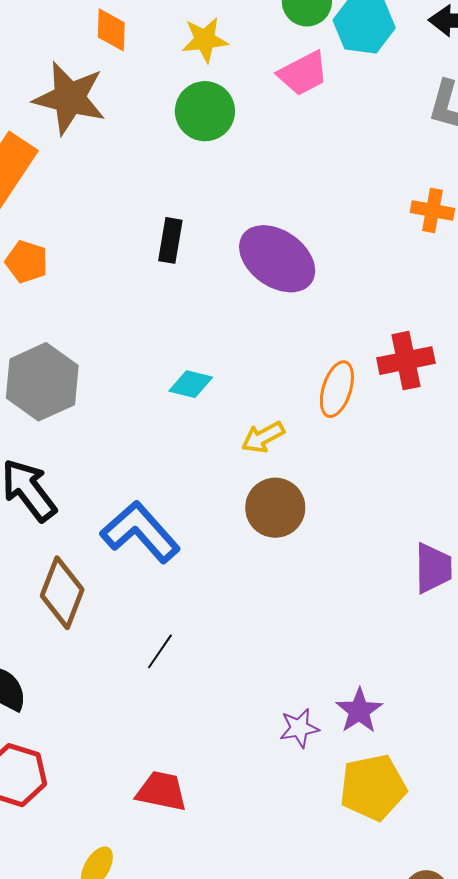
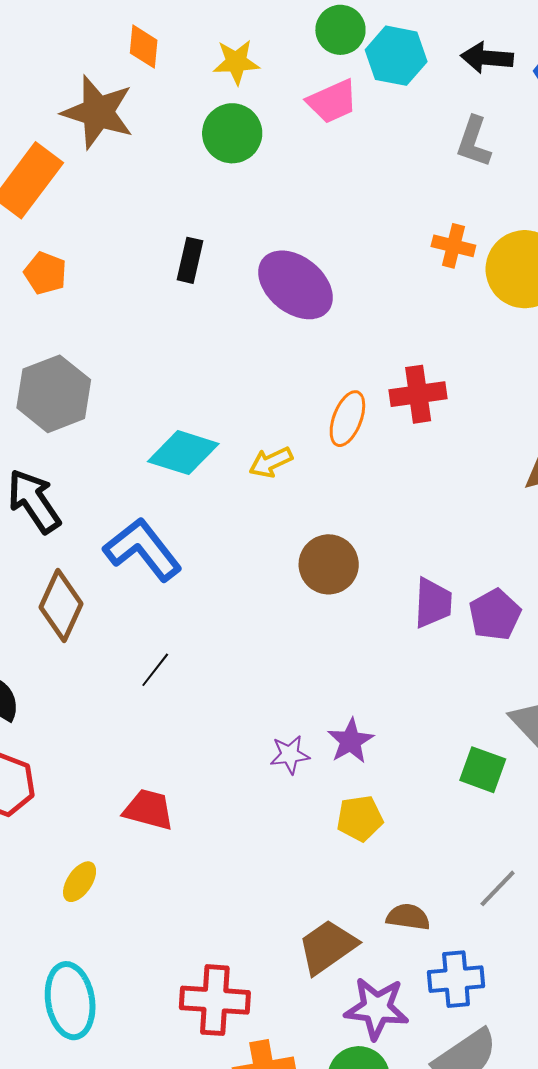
cyan diamond: (191, 384) -> (183, 453), moved, size x1.6
brown circle: (275, 508) -> (329, 564), moved
yellow pentagon: (373, 787) -> (360, 818), size x0.7

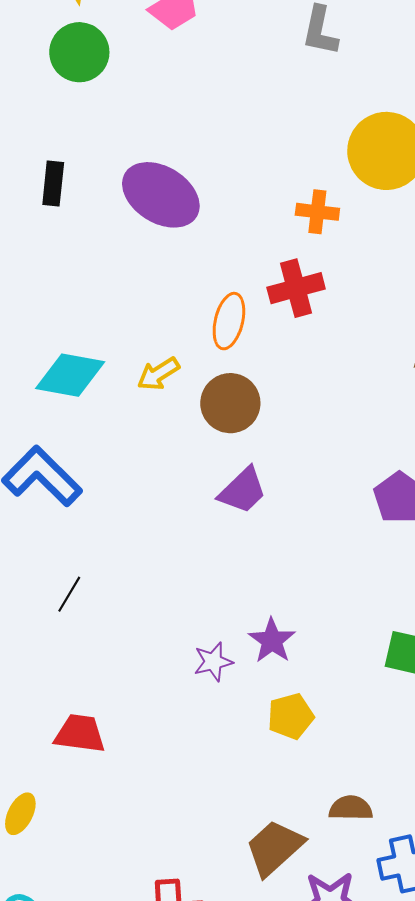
orange cross: (453, 246) -> (317, 212), moved
brown circle: (329, 564) -> (230, 403), moved
purple trapezoid: (433, 603) -> (243, 491), moved, turned 50

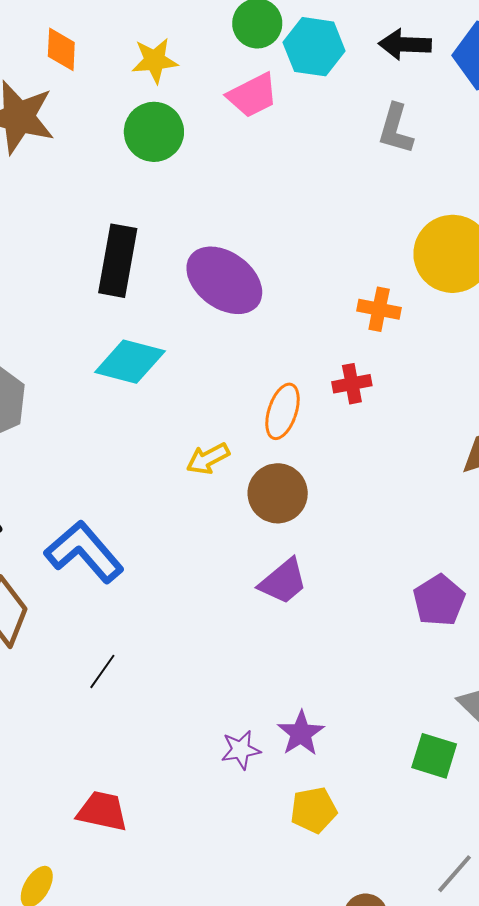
black rectangle: (53, 183) -> (118, 261), size x1.6
red cross: (296, 288) -> (352, 384), size x0.7
cyan diamond: (70, 375) -> (130, 362), moved

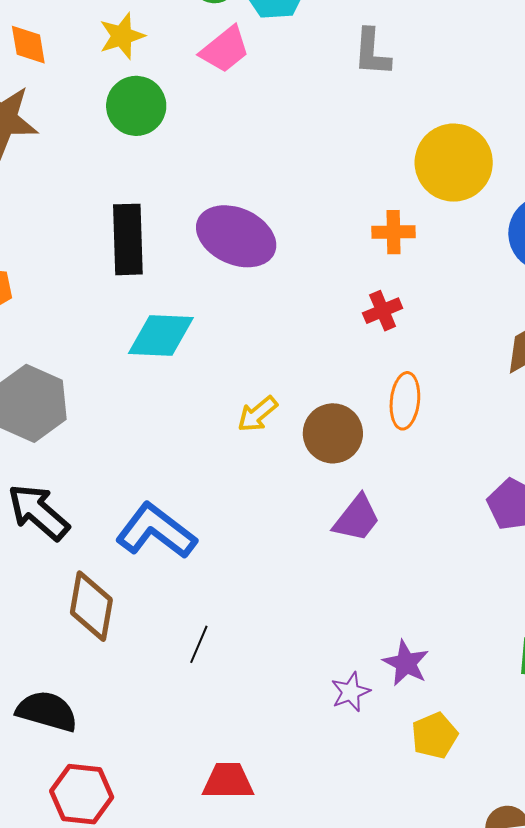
orange ellipse: (282, 411) -> (405, 401), moved

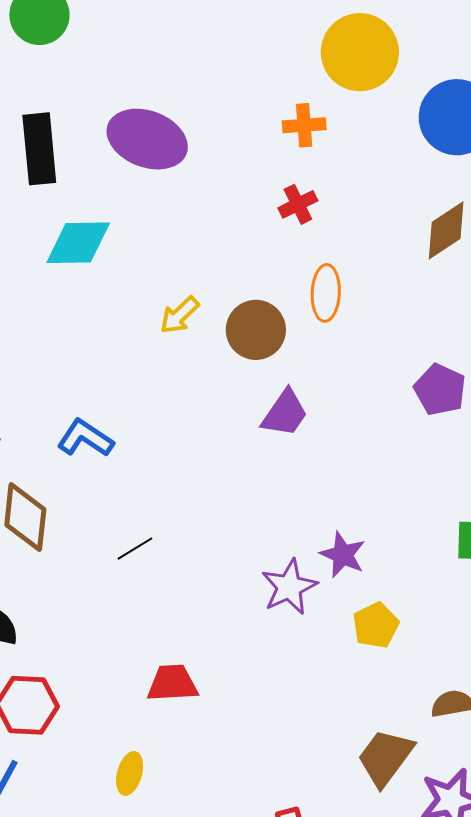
blue L-shape: (156, 531) -> (85, 438), size x0.7
black line: (199, 644) -> (135, 549), turned 39
purple star: (351, 692) -> (289, 587), size x1.4

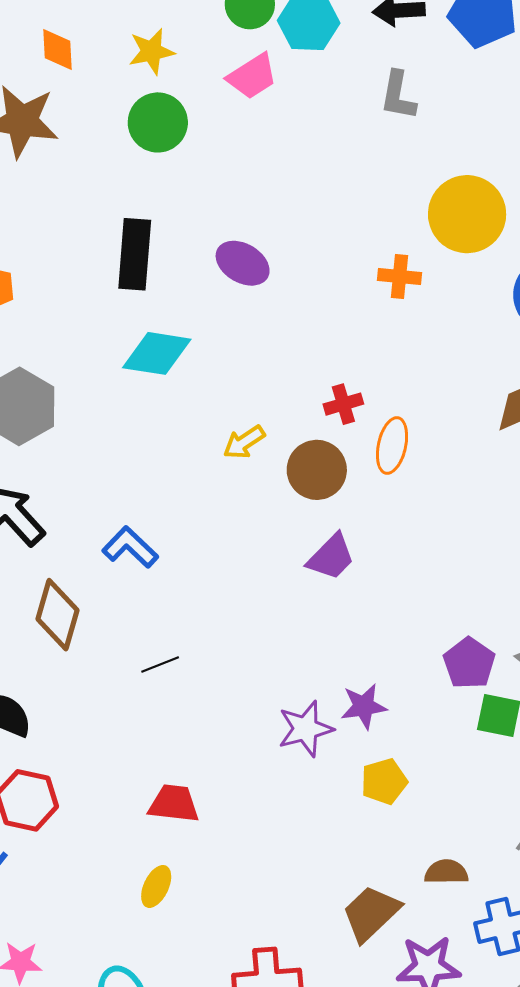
purple ellipse: (147, 139) -> (243, 263), size x0.7
red cross: (298, 204) -> (343, 404), moved
purple pentagon: (440, 390) -> (469, 663), moved
purple star: (343, 555) -> (364, 706), turned 30
yellow ellipse: (130, 773) -> (156, 886), moved

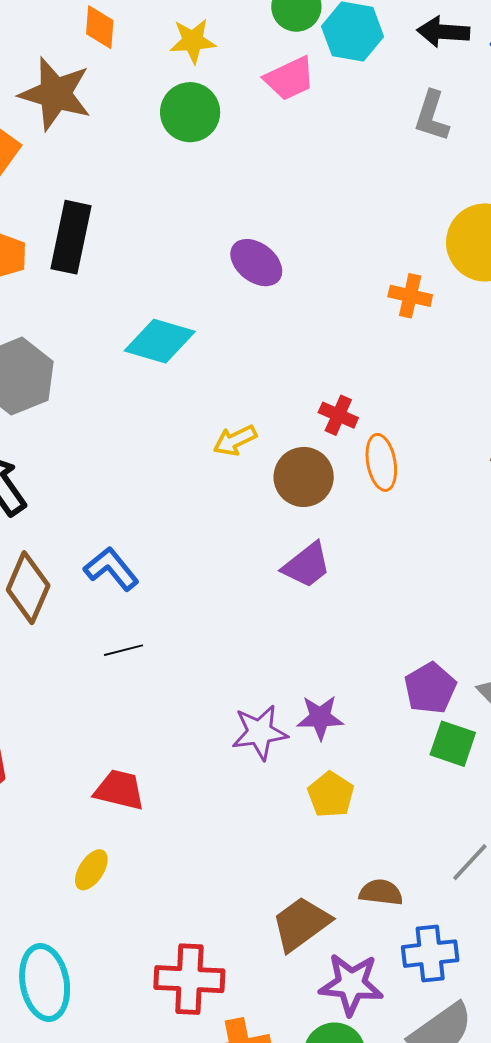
black rectangle: (135, 254) -> (71, 237), moved
red cross: (343, 404) -> (338, 415), turned 33
orange ellipse: (392, 446) -> (381, 462), turned -30
blue L-shape: (130, 547) -> (111, 569), moved
yellow pentagon: (384, 781) -> (331, 795), turned -30

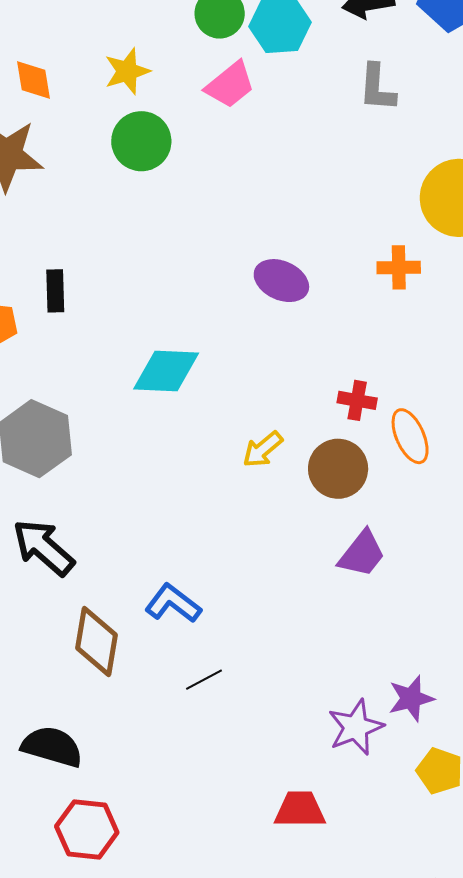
black rectangle: (71, 237) -> (55, 291), size x0.6
purple ellipse: (256, 263) -> (281, 281), moved
red trapezoid: (119, 790) -> (300, 809), moved

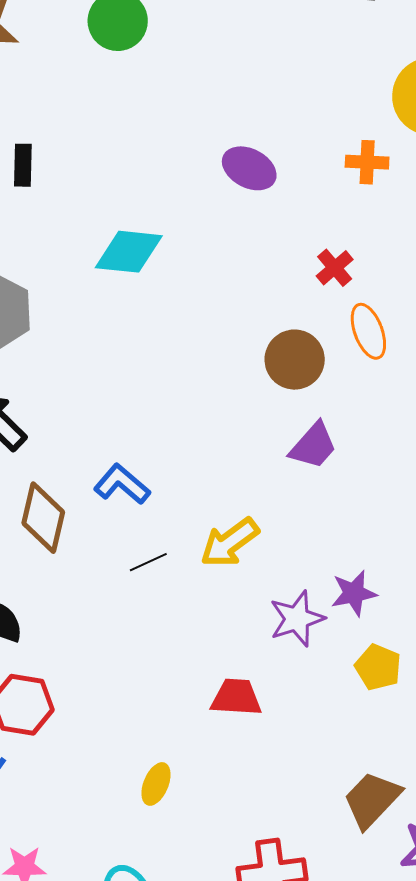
red cross: (357, 400) -> (335, 268), moved, turned 36
yellow arrow: (263, 449) -> (230, 543), moved, size x1.4

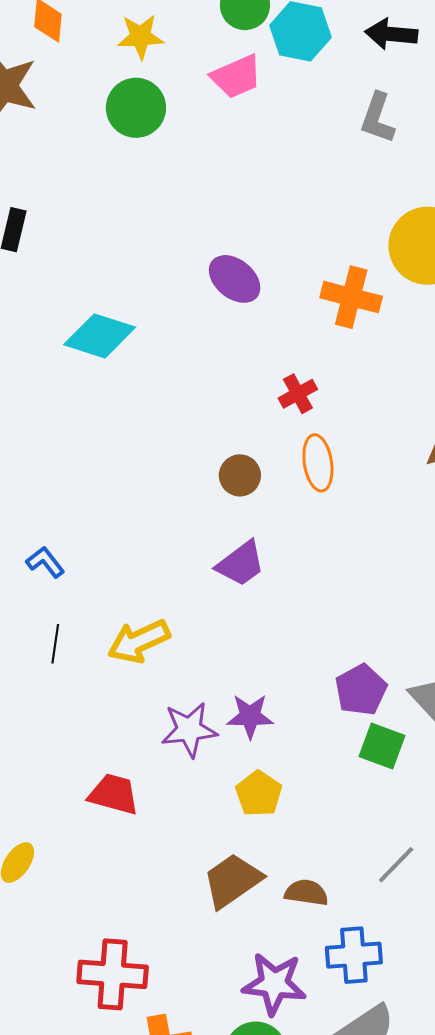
orange cross: (367, 162) -> (351, 297), size x1.4
brown circle: (295, 360) -> (240, 475), size x0.7
blue L-shape: (122, 484) -> (45, 562), size x0.7
black line: (148, 562) -> (55, 644), turned -69
brown trapezoid: (372, 800) -> (232, 881), moved

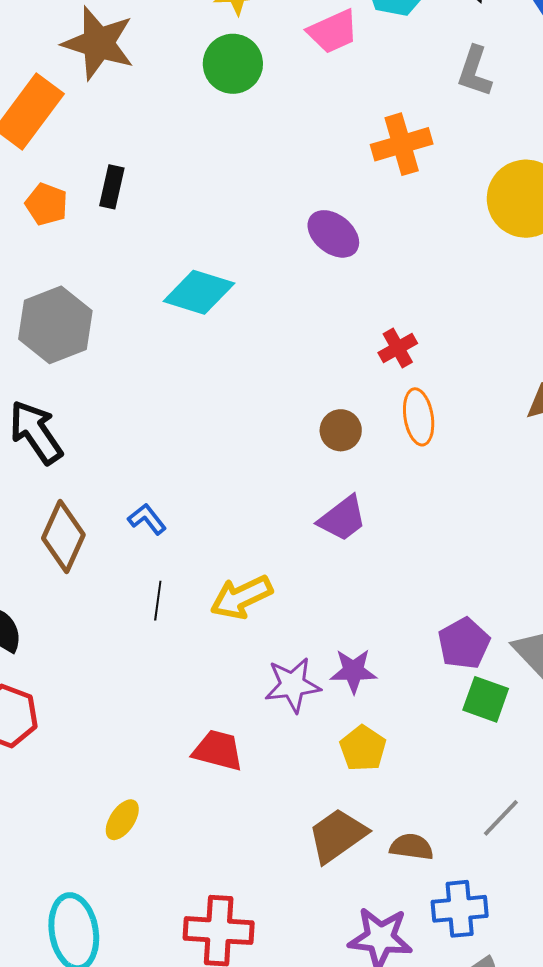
orange cross: (351, 297) -> (402, 144), moved, turned -30

